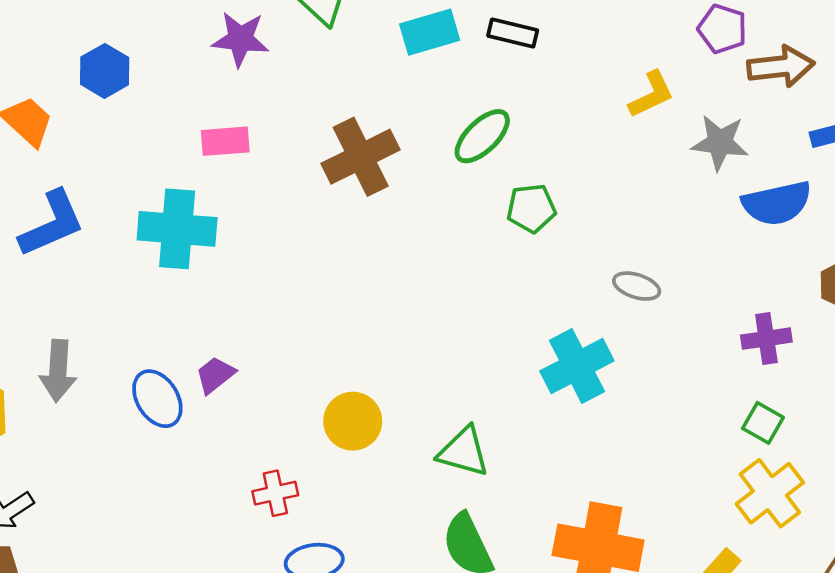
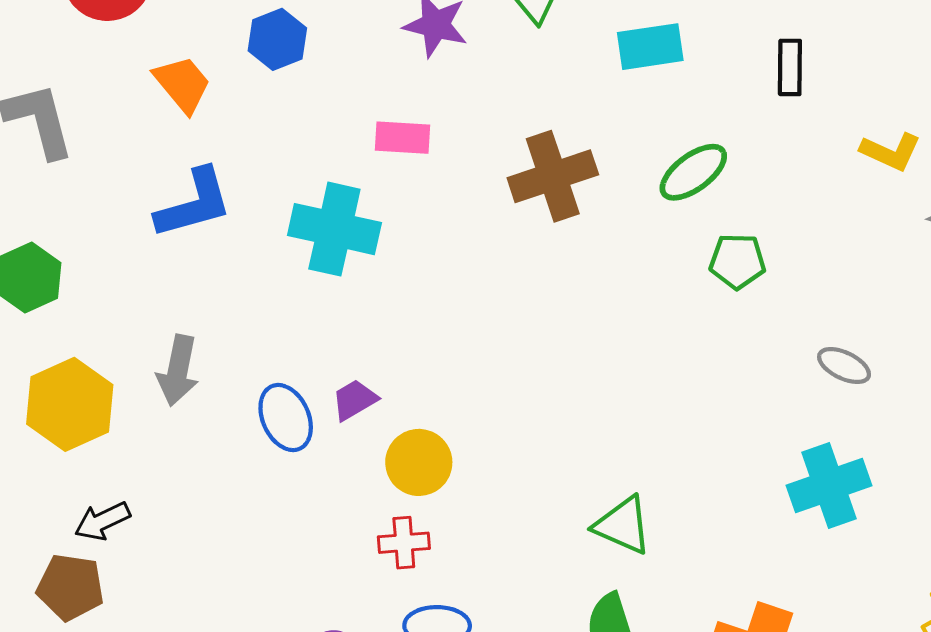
black rectangle: (513, 33) -> (790, 67), moved, turned 69
yellow L-shape: (651, 95) -> (891, 152), turned 42
cyan cross: (577, 366) -> (829, 485), moved
yellow circle: (353, 421) -> (419, 462), moved

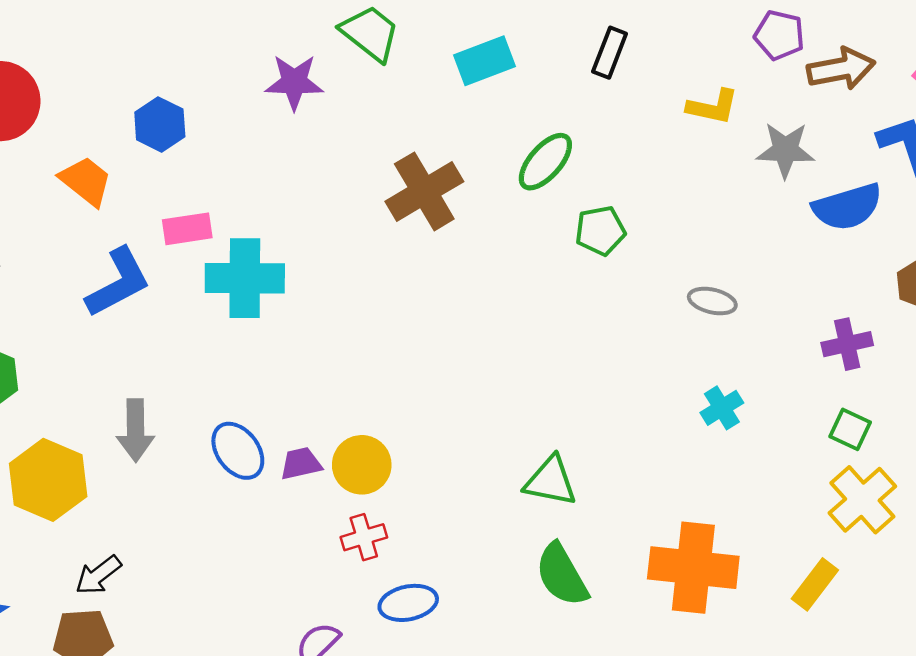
black rectangle: (790, 67) -> (610, 53), turned 33
pink rectangle: (403, 138) -> (187, 229), moved
purple trapezoid: (355, 400) -> (301, 464), moved, turned 30
cyan cross: (829, 485) -> (722, 408), size x0.6

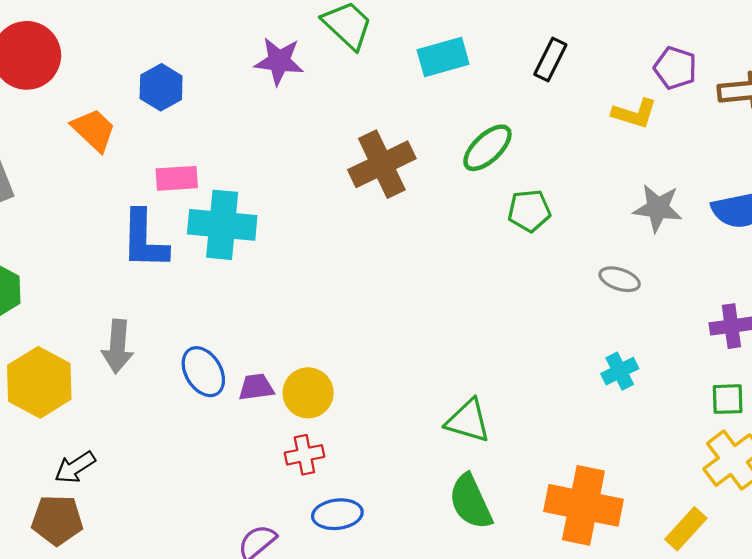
purple pentagon: (779, 35) -> (675, 68), moved
gray star: (785, 150) -> (658, 208), moved
blue L-shape: (118, 282) -> (144, 240), moved, turned 114
green square: (850, 429) -> (728, 399), turned -32

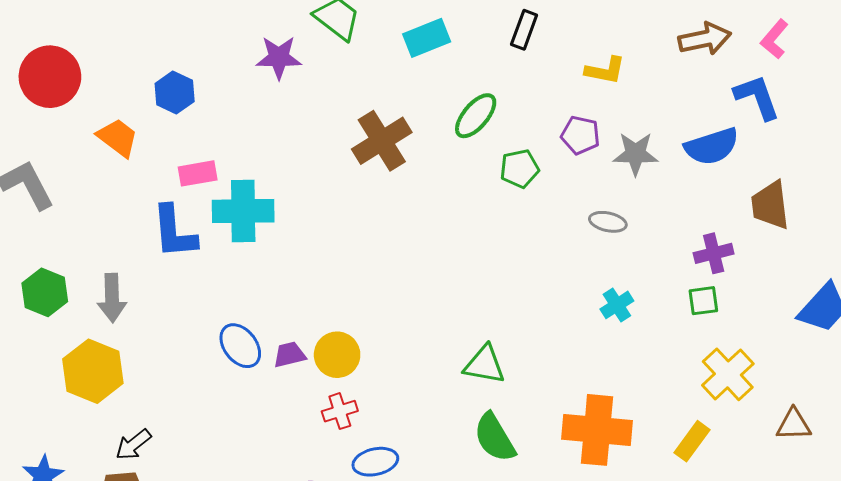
purple pentagon: (675, 68) -> (580, 135), moved
gray arrow: (118, 346) -> (112, 298), moved
green square: (728, 399) -> (703, 301), moved

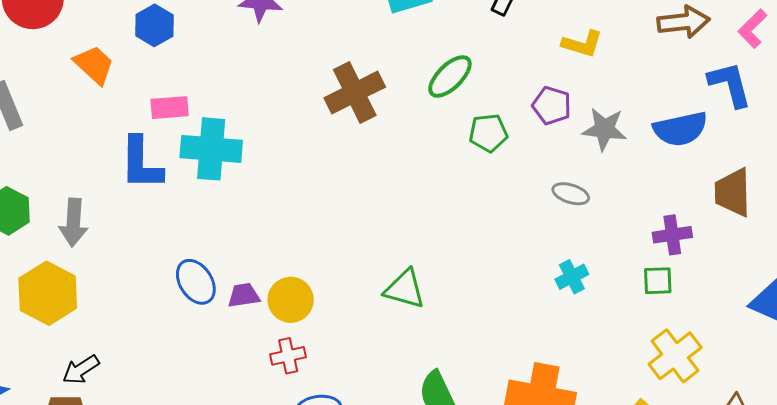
green triangle: (484, 365) -> (405, 289), moved

